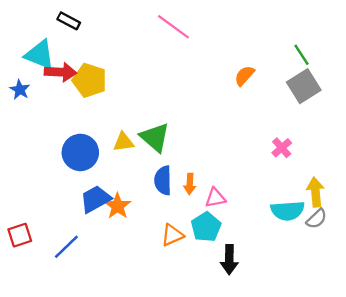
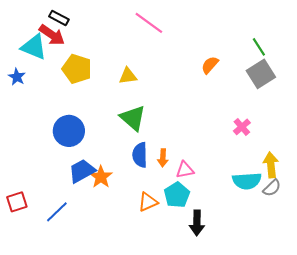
red arrow: (61, 72) -> (52, 35), moved, turned 32
yellow triangle: (123, 142) -> (128, 76), moved

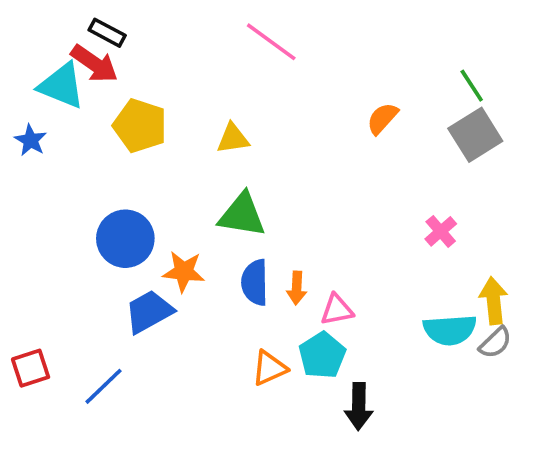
green triangle: (133, 118) -> (242, 215), turned -32
orange star: (101, 177) -> (184, 272), moved, turned -30

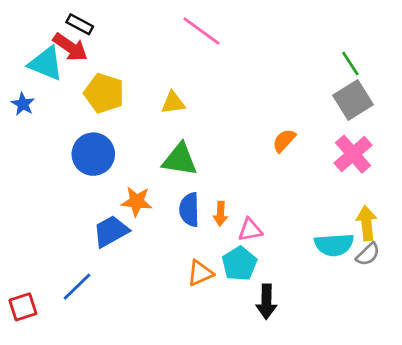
orange semicircle: (382, 118) -> (284, 141), moved
pink cross: (441, 231) -> (353, 154), moved, size x1.6
blue circle: (125, 239) -> (93, 154), moved
red square: (31, 368) -> (23, 307), moved

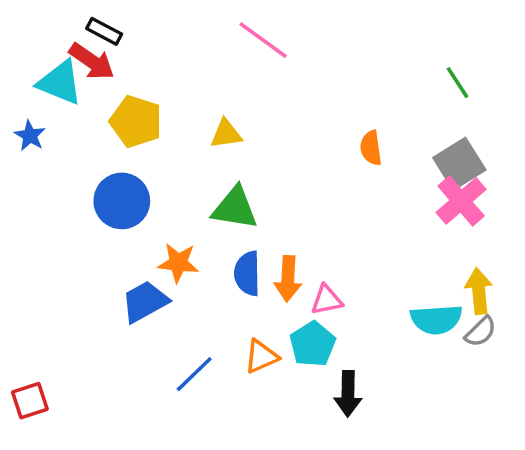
gray square: (353, 100) -> (459, 164), moved
orange semicircle: (284, 141) -> (371, 148), moved, turned -50
orange arrow: (220, 214) -> (288, 279), size x1.4
blue line: (77, 287) -> (194, 374), moved

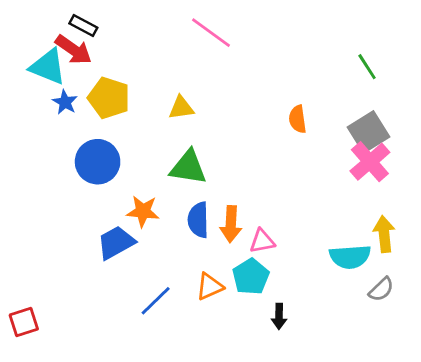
blue star: (30, 136) -> (65, 102), moved
gray semicircle: (481, 332) -> (381, 289), moved
black arrow: (348, 394) -> (279, 316), size x0.7

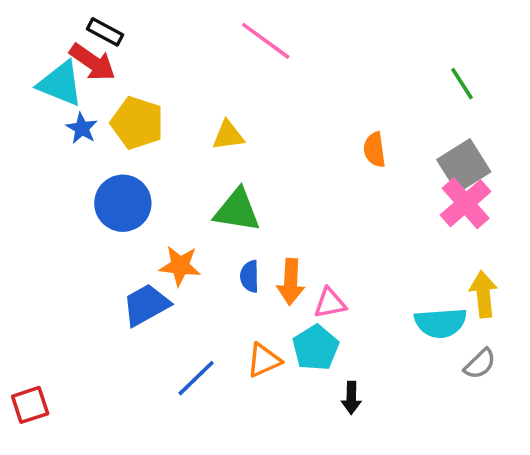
blue semicircle: (198, 220) -> (250, 276), size x0.7

